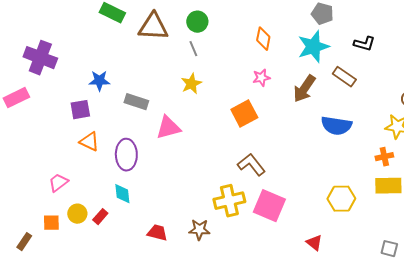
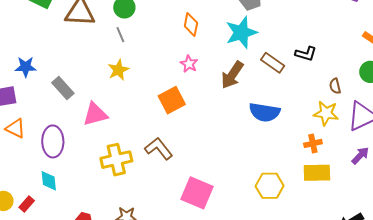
black L-shape: (364, 44) -> (306, 54), moved
pink star: (261, 78) -> (189, 64), turned -30
gray rectangle: (136, 102) -> (63, 88), turned 30
brown L-shape: (251, 165) -> (159, 149), moved
yellow cross: (229, 201) -> (116, 160), moved

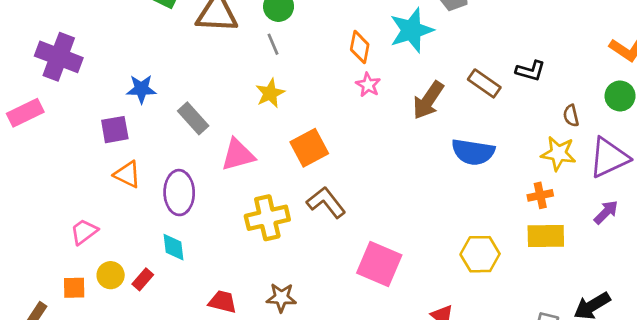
orange diamond: (191, 25) -> (360, 47), moved
cyan star: (241, 33) -> (411, 30), moved
orange square: (172, 100) -> (309, 148), moved

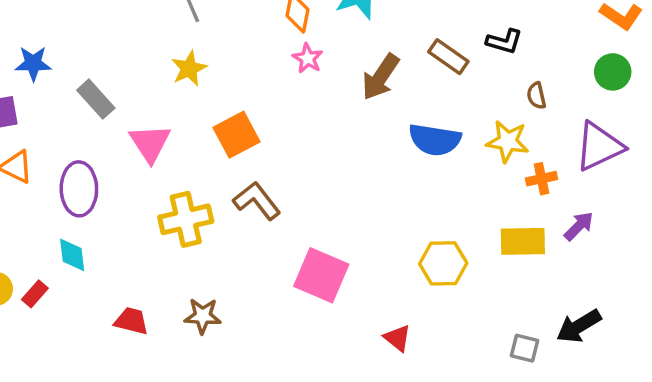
brown semicircle: (571, 116) -> (536, 96), moved
yellow star: (558, 153) -> (508, 141), moved
pink triangle: (238, 155) -> (150, 143), turned -48
orange cross: (540, 195) -> (542, 179), moved
purple arrow: (606, 212) -> (579, 226), moved

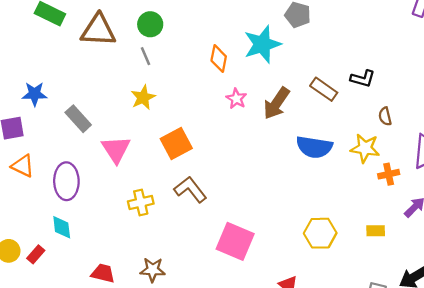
pink star: (308, 58) -> (236, 99), moved
yellow cross: (186, 219) -> (141, 202), size x0.7
yellow rectangle: (523, 241) -> (376, 231), moved, size x0.6

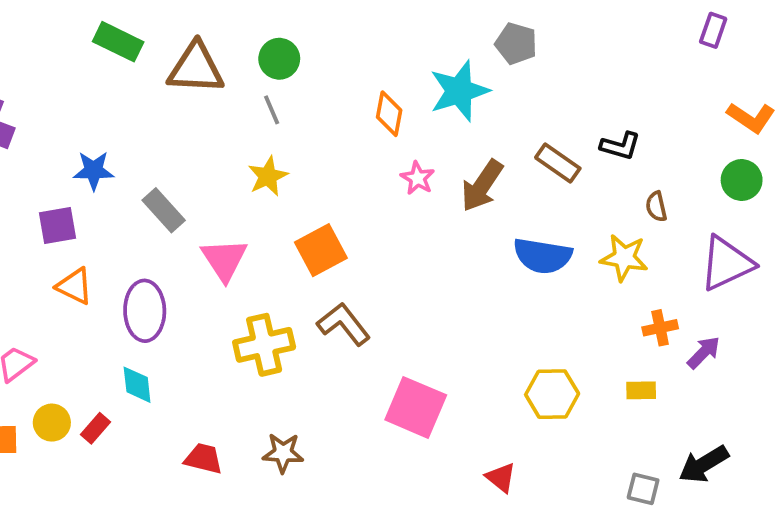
orange cross: (389, 174) -> (660, 328), moved
yellow cross: (141, 202) -> (264, 345), size x1.4

